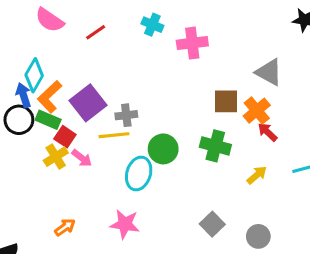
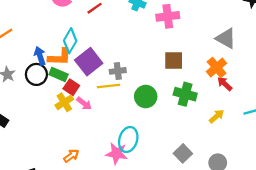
cyan diamond: (34, 75) -> (70, 41), moved
orange L-shape: (50, 97) -> (60, 57), turned -135
brown square: (226, 101) -> (174, 60), moved
cyan ellipse: (139, 173) -> (128, 140), moved

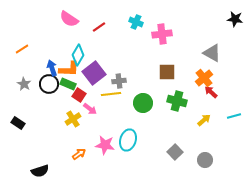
yellow cross: (64, 102) -> (73, 119), moved
pink star: (117, 153) -> (105, 145), moved

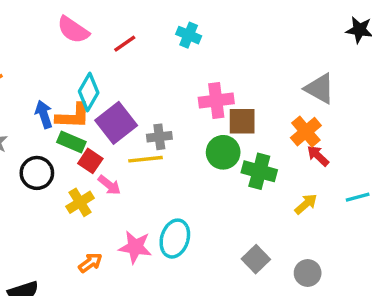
pink cross: (162, 34) -> (216, 101), moved
black circle: (49, 84) -> (37, 173), moved
green circle: (143, 103) -> (223, 152), moved

